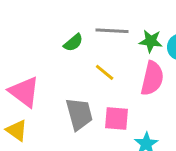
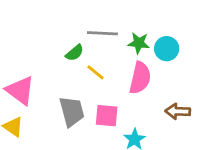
green semicircle: (73, 43) -> (75, 53), moved

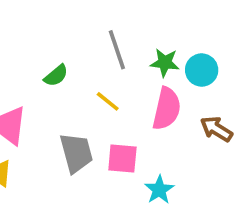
gray line: (102, 33) -> (117, 50), turned 68
green semicircle: (75, 53) -> (56, 76), moved
brown arrow: (178, 111) -> (216, 129), moved, turned 30

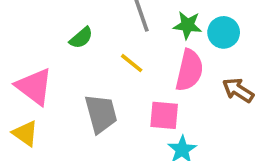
pink square: (122, 158) -> (164, 115), moved

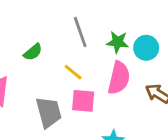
pink square: (164, 115) -> (83, 101), moved

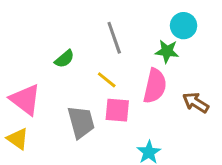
green star: (117, 42) -> (167, 51), moved
cyan circle: (146, 48) -> (184, 26), moved

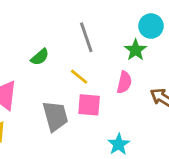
green star: (167, 51) -> (136, 50), turned 30
pink semicircle: (155, 86) -> (124, 82), size x0.7

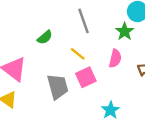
pink square: (89, 105) -> (86, 77), turned -30

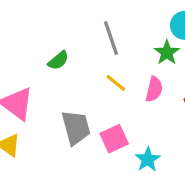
yellow line: (78, 54) -> (116, 83), moved
pink square: (86, 77) -> (114, 139), moved

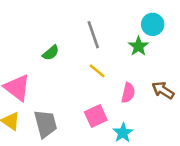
pink semicircle: (154, 89) -> (128, 93), moved
gray trapezoid: (76, 128) -> (46, 124), moved

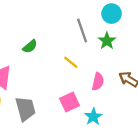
cyan circle: (153, 24) -> (112, 14), moved
gray line: (93, 35) -> (82, 31), moved

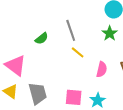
gray line: (82, 31) -> (71, 30), moved
pink square: (70, 102) -> (74, 97), moved, turned 30

